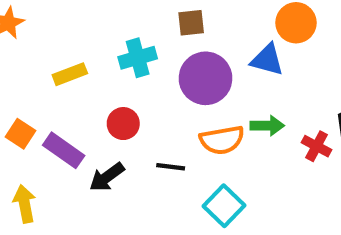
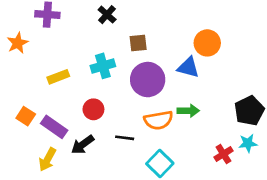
red cross: (317, 146) -> (223, 154), moved, turned 30
yellow arrow: (25, 204) -> (47, 159), moved, turned -140

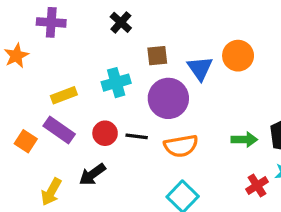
blue triangle: (188, 67) -> (200, 68), moved, turned 40
green arrow: (188, 111) -> (244, 140), moved
purple rectangle: (54, 127) -> (59, 130), moved
black line: (125, 138) -> (137, 136), moved

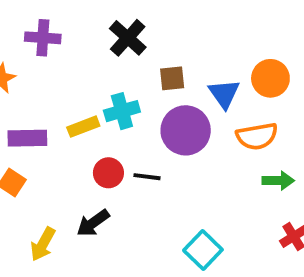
black cross: (121, 22) -> (128, 38), size x1.4
yellow rectangle: (64, 95) -> (83, 127), moved
purple rectangle: (59, 130) -> (27, 138), moved, turned -36
orange semicircle: (181, 146) -> (257, 136), moved

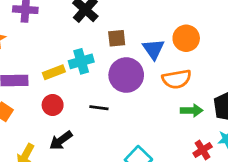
red circle: (108, 173) -> (53, 105), moved

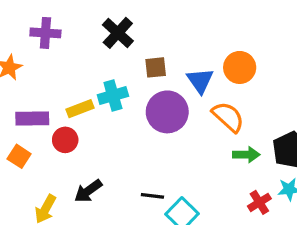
orange semicircle: (177, 79) -> (228, 117), turned -128
red circle: (53, 105) -> (65, 140), moved
black line: (99, 108) -> (152, 196), moved

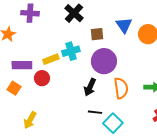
blue triangle: (200, 81) -> (124, 25), moved
orange semicircle: (228, 117) -> (121, 88), moved, turned 40
black arrow: (88, 191) -> (90, 87), moved, turned -30

